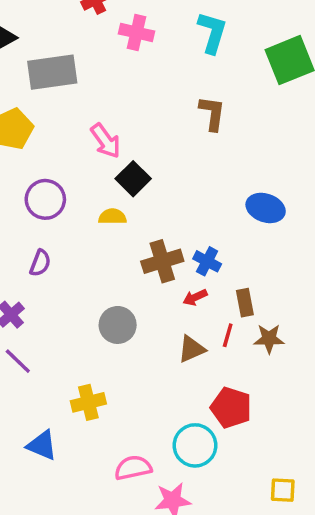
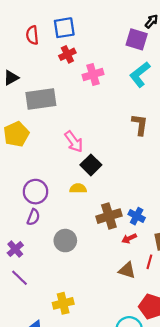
pink cross: (137, 32) -> (93, 75), turned -30
cyan L-shape: (212, 32) -> (140, 75), turned -145
purple circle: (45, 199) -> (36, 192), moved
gray circle: (118, 325) -> (65, 241), moved
brown triangle: (192, 349) -> (127, 270), turned 42

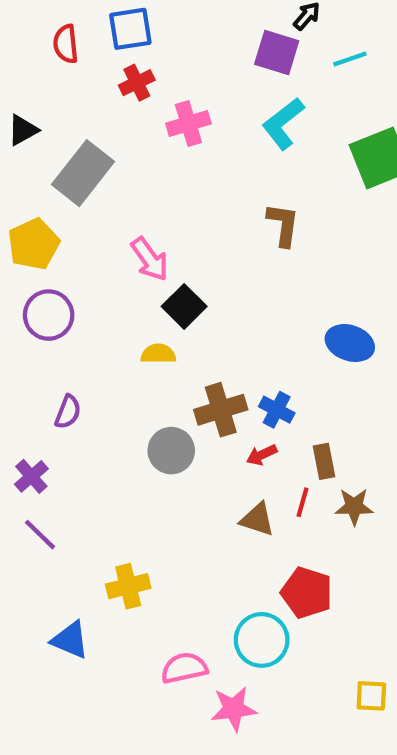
gray rectangle: (41, 99) -> (83, 173), turned -44
purple circle: (36, 192) -> (49, 315), moved
gray circle: (65, 241) -> (171, 451), moved

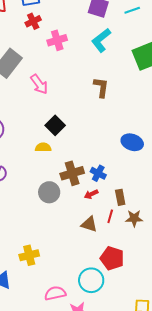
pink arrow: (150, 259) -> (39, 84), moved

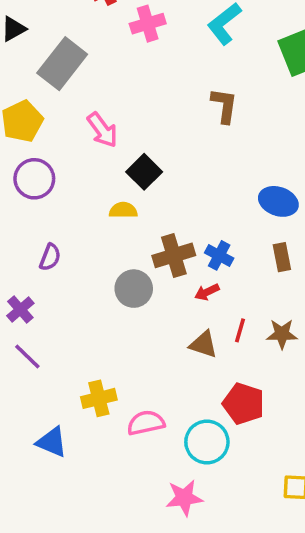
pink arrow: (39, 84) -> (102, 130), moved
brown rectangle: (120, 197) -> (282, 257), moved
pink semicircle: (55, 293) -> (146, 423), moved

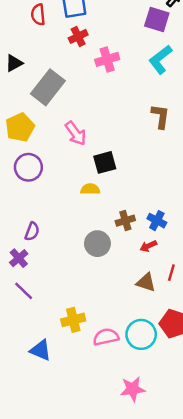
black square: (144, 172) -> (105, 162), turned 30
brown cross: (174, 255) -> (125, 221), size x0.7
purple semicircle: (50, 257) -> (32, 231), moved
cyan circle: (207, 442) -> (141, 334), moved

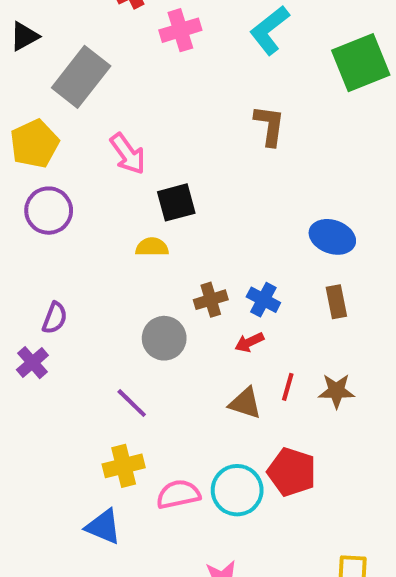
purple line: (24, 291) -> (132, 403), moved
blue triangle: (41, 350) -> (103, 527), moved

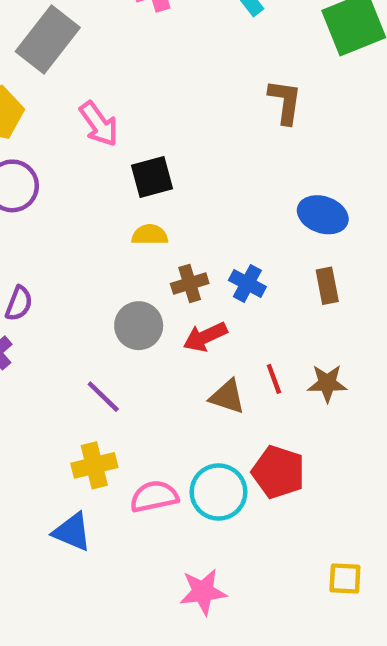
brown L-shape: (270, 125) -> (285, 102), moved
yellow semicircle: (152, 247) -> (150, 235), moved
red arrow: (249, 342) -> (205, 337), moved, size x1.4
red line: (288, 387) -> (274, 379), turned -36

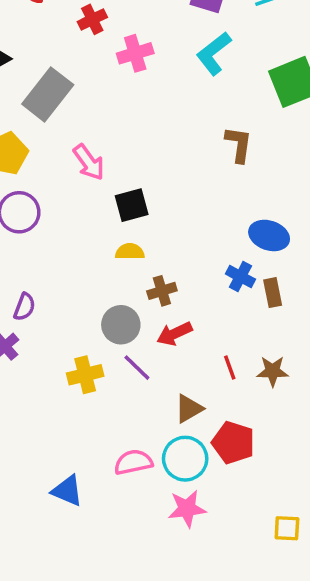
blue cross: (247, 283) -> (240, 277), moved
purple line: (103, 397) -> (137, 368), moved
brown triangle: (227, 397) -> (189, 409), moved, turned -48
yellow cross: (94, 465) -> (85, 375), moved
pink star: (203, 592) -> (187, 509), moved

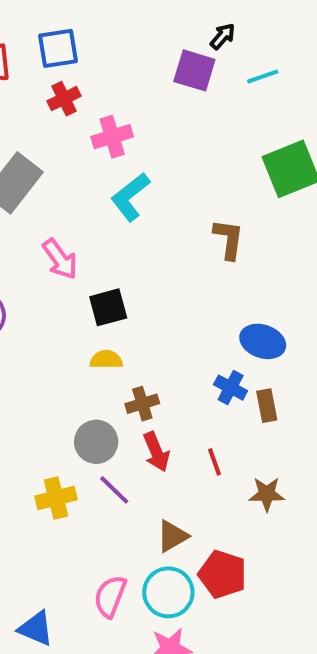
cyan L-shape: (214, 53) -> (130, 197), moved
red arrow: (174, 334) -> (156, 452), turned -88
red line: (230, 368) -> (215, 462), moved
pink semicircle: (133, 462) -> (110, 596), turned -57

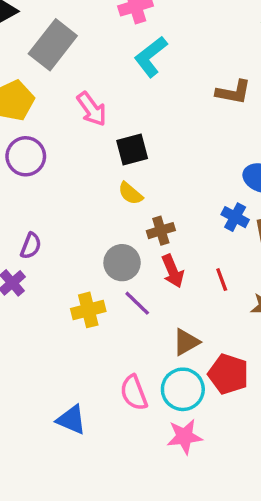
brown L-shape: (229, 239) -> (233, 92), turned 93
yellow semicircle: (106, 359) -> (130, 193), turned -140
pink semicircle: (110, 596) -> (134, 393), turned -42

